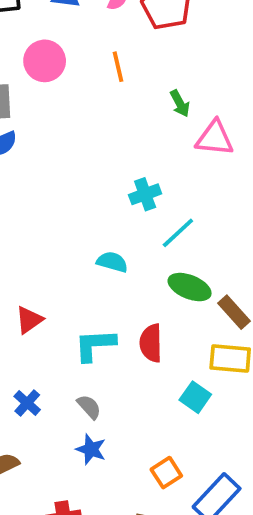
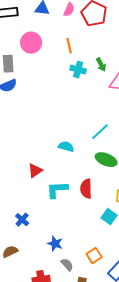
cyan cross: (145, 194) -> (78, 70), moved, turned 35
red triangle: (29, 320) -> (35, 171), moved
gray semicircle: (89, 407) -> (67, 265), moved

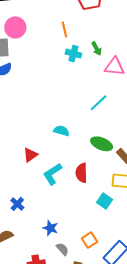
pink circle: (31, 43) -> (15, 27), moved
cyan line: (100, 132) -> (99, 103), moved
cyan L-shape: (57, 190) -> (52, 174), turned -30

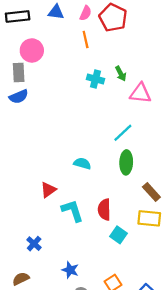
orange line: (64, 29) -> (86, 40), moved
green ellipse: (102, 144) -> (126, 162), moved, turned 70
cyan L-shape: (52, 174) -> (72, 211), turned 105
cyan square: (105, 201) -> (119, 235), moved

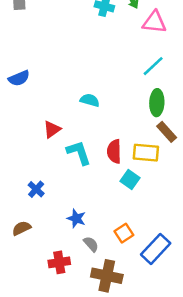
blue semicircle: (19, 97) -> (19, 78), moved
cyan line: (123, 133) -> (153, 66), moved
green ellipse: (126, 162) -> (157, 103), moved
yellow rectangle: (149, 218) -> (146, 153), moved

